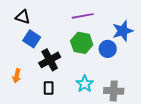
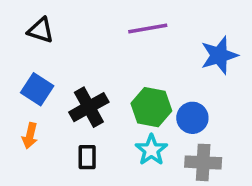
blue square: (32, 39) -> (37, 89), moved
green hexagon: (82, 43) -> (151, 107), moved
blue circle: (108, 49) -> (192, 118), moved

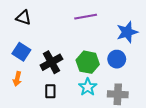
blue circle: (192, 118) -> (117, 59), moved

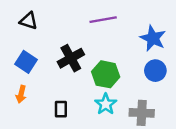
blue star: (127, 32) -> (153, 38), turned -30
blue circle: (117, 59) -> (155, 71), moved
black cross: (51, 62) -> (71, 58), moved

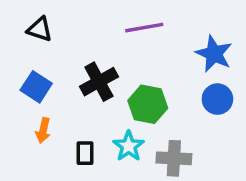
orange arrow: (21, 94) -> (43, 130), moved
cyan star: (106, 104) -> (129, 146), moved
gray cross: (142, 113) -> (174, 158), moved

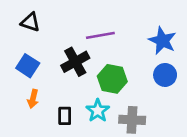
purple line: (144, 28) -> (100, 35), moved

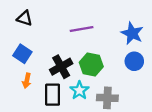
black cross: (75, 62) -> (61, 67), moved
black rectangle: (65, 116) -> (53, 95), size x1.5

